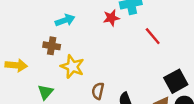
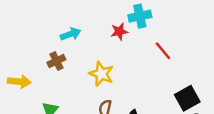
brown cross: (52, 46) -> (56, 61), turned -35
yellow star: (72, 67) -> (101, 74), moved

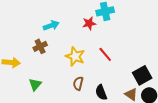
red line: (163, 51) -> (105, 54), moved

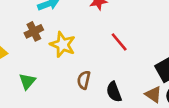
yellow star: (75, 56) -> (63, 45), moved

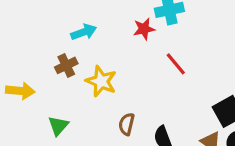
red line: (119, 42) -> (176, 64), moved

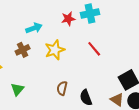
red star: (144, 29) -> (68, 19), moved
yellow star: (101, 81) -> (55, 50), moved, turned 30

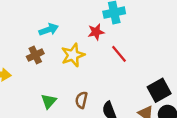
red star: (68, 19) -> (96, 32), moved
green triangle: (17, 89) -> (49, 101), moved

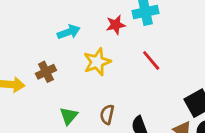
red star: (96, 32) -> (116, 25), moved
brown cross: (35, 55) -> (46, 72), moved

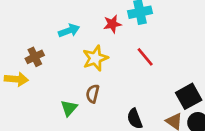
brown cross: (46, 72) -> (35, 57), moved
brown semicircle: (107, 114) -> (93, 94), moved

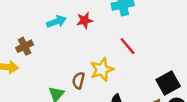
red star: (112, 24) -> (85, 20), moved
yellow star: (95, 58) -> (102, 69), moved

